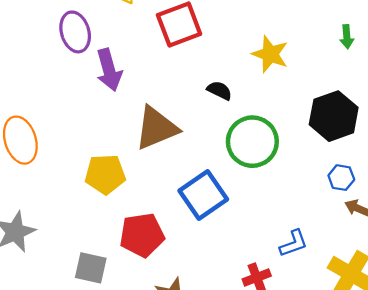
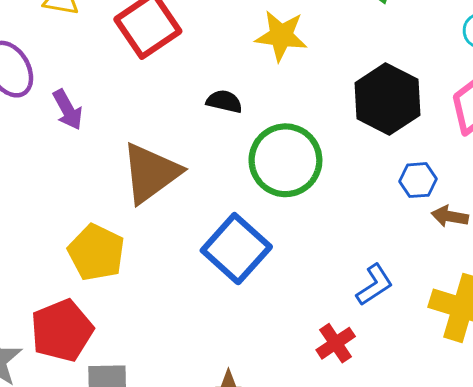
purple arrow: (109, 70) -> (68, 110), size x0.7
yellow pentagon: (105, 174) -> (96, 252), turned -30
red pentagon: (142, 235) -> (62, 330), moved

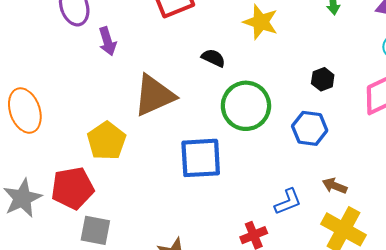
black hexagon: (387, 99) -> (323, 79), size x0.5
blue hexagon: (418, 180) -> (310, 128), moved, size x1.4
brown arrow: (450, 216) -> (335, 186), moved
blue square: (236, 249) -> (201, 158), turned 33

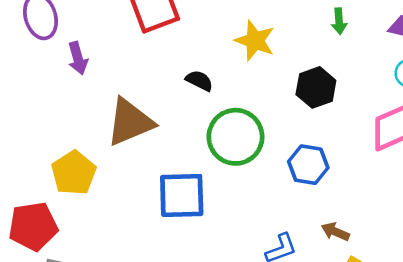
black hexagon: (323, 79) -> (316, 87), moved, size x1.5

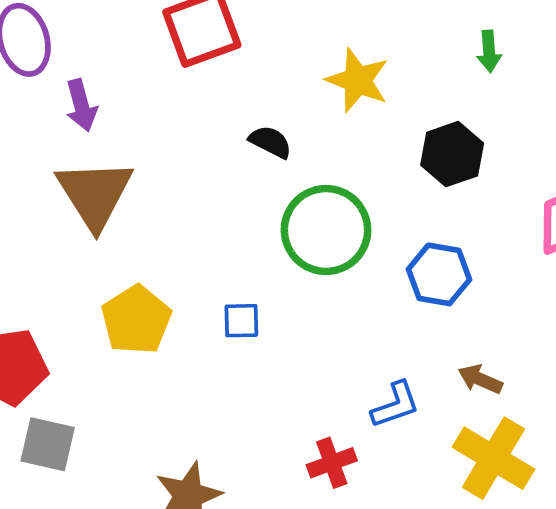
brown triangle: (130, 122) -> (95, 194), moved, turned -40
yellow pentagon: (74, 173) -> (136, 320), moved
blue square: (182, 195) -> (241, 321), size x0.5

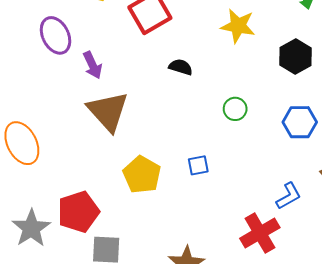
black semicircle: (270, 142) -> (181, 67), moved
green circle: (326, 230) -> (235, 109), size x0.5
red cross: (332, 463) -> (260, 233), size x1.5

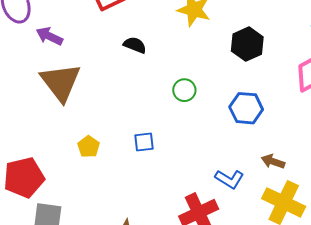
purple arrow: (92, 65) -> (49, 36), turned 136
yellow pentagon: (142, 175) -> (89, 147), size x0.6
blue L-shape: (289, 196) -> (229, 179), turned 56

